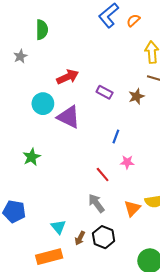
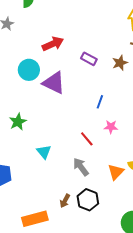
cyan triangle: (58, 227) -> (44, 152), moved

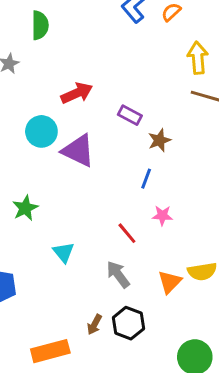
brown star: (120, 63) -> (159, 140), moved

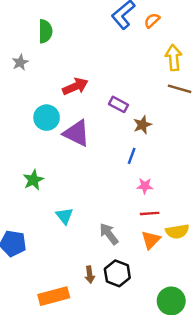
red line: (127, 233) -> (150, 213), moved, turned -54
brown arrow: (95, 325) -> (90, 275), turned -35

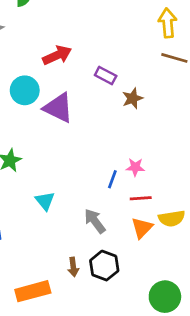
blue line: (132, 156) -> (112, 179), moved

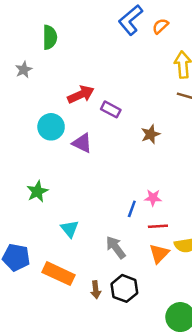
purple rectangle: (106, 75) -> (111, 109), moved
purple triangle: (58, 108) -> (82, 143), size x0.7
orange rectangle: (33, 291) -> (58, 274), moved, turned 40

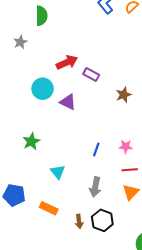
blue line: (132, 209) -> (96, 149), moved
gray arrow: (116, 247) -> (95, 187), turned -132
orange rectangle: (58, 274) -> (49, 208), size x0.7

